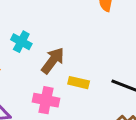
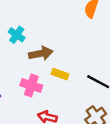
brown arrow: (53, 61) -> (41, 53), turned 35

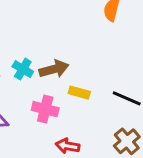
cyan cross: (17, 35) -> (23, 69), moved

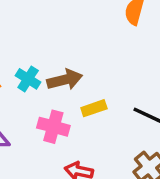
yellow rectangle: (79, 93) -> (94, 108), turned -36

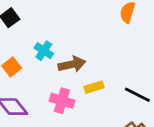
cyan cross: (28, 79) -> (44, 51), moved

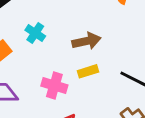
brown arrow: (72, 64) -> (86, 41), moved

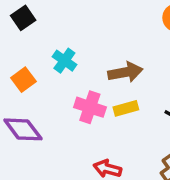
pink cross: (54, 86) -> (90, 107), moved

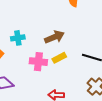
cyan cross: (64, 61) -> (18, 38), turned -32

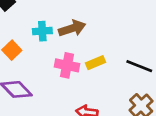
brown arrow: (54, 37) -> (72, 28), moved

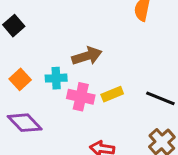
cyan cross: (42, 31) -> (56, 78), moved

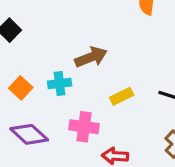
pink cross: (81, 97) -> (84, 127), moved

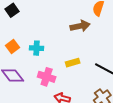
brown arrow: (91, 57) -> (80, 26), moved

